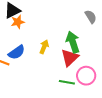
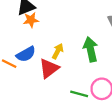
red triangle: (70, 58) -> (49, 68), moved

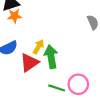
green arrow: (91, 49) -> (51, 57), moved

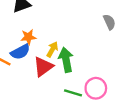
orange star: (15, 16) -> (28, 37), moved

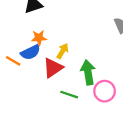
green arrow: (66, 60) -> (88, 72), moved
green line: (73, 93) -> (69, 95), moved

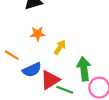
blue semicircle: (31, 52) -> (32, 70), moved
red triangle: (53, 68) -> (50, 80), moved

